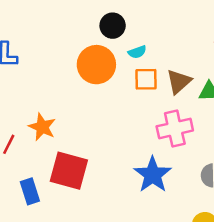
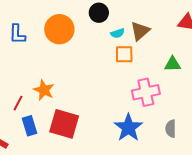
orange circle: (96, 65) -> (59, 29), moved
brown triangle: (179, 82) -> (140, 31), moved
blue rectangle: (30, 191) -> (30, 126), moved

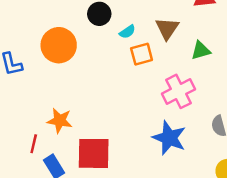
brown triangle: (140, 31) -> (167, 29), moved

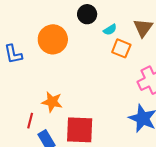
orange square: (142, 54) -> (121, 48), turned 36

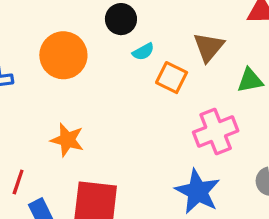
cyan semicircle: (110, 30) -> (143, 52), moved
orange star: (52, 102) -> (67, 140), moved

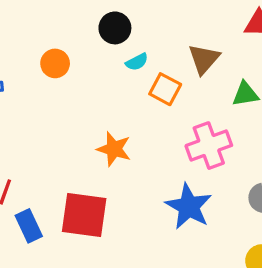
orange circle: (63, 55) -> (55, 63), size x0.6
orange star: (67, 140) -> (114, 149), moved

